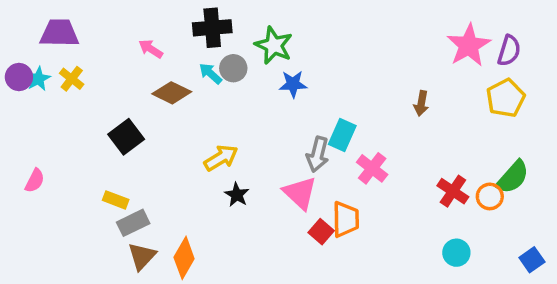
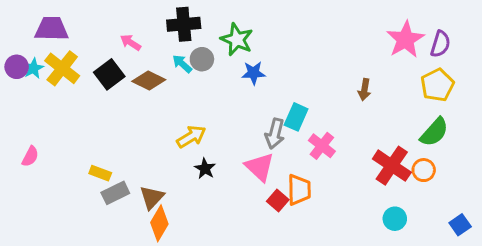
yellow cross: (72, 79) -> (62, 68), size x1.6
black square: (126, 137) -> (109, 74), moved
green semicircle: (513, 177) -> (434, 132), moved
red cross: (453, 191) -> (392, 166), size x1.4
brown triangle: (142, 256) -> (152, 197), moved

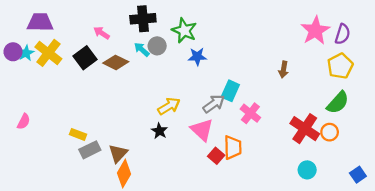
gray arrow: (275, 134) -> (214, 104), turned -140
yellow arrow: (191, 137) -> (169, 106), moved

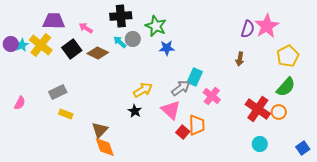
purple trapezoid: (40, 22) -> (54, 21), moved
purple semicircle: (343, 34) -> (248, 29), moved
gray rectangle: (90, 150) -> (58, 92), moved
orange diamond: (124, 173) -> (105, 147), turned -50

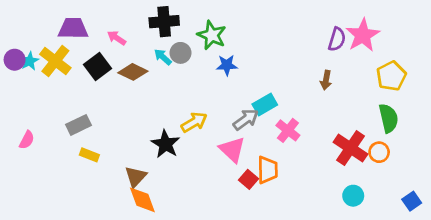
cyan rectangle: (195, 77) -> (265, 105), turned 36
green semicircle: (286, 87) -> (389, 118), turned -55
black star: (135, 111) -> (166, 144), moved, size x1.5

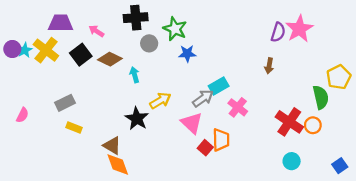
cyan arrow: (163, 57) -> (135, 75), moved, turned 32
yellow pentagon: (391, 76) -> (339, 77), moved
brown triangle: (136, 177) -> (112, 145), turned -42

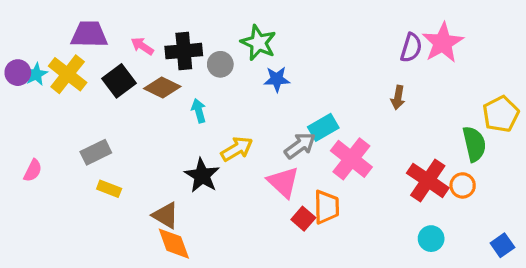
black cross: (136, 18) -> (184, 51), moved
pink cross: (238, 107) -> (351, 159), size x1.4

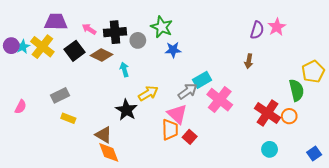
pink star: (443, 43) -> (277, 27), size x0.7
orange trapezoid: (327, 207) -> (170, 130), moved

